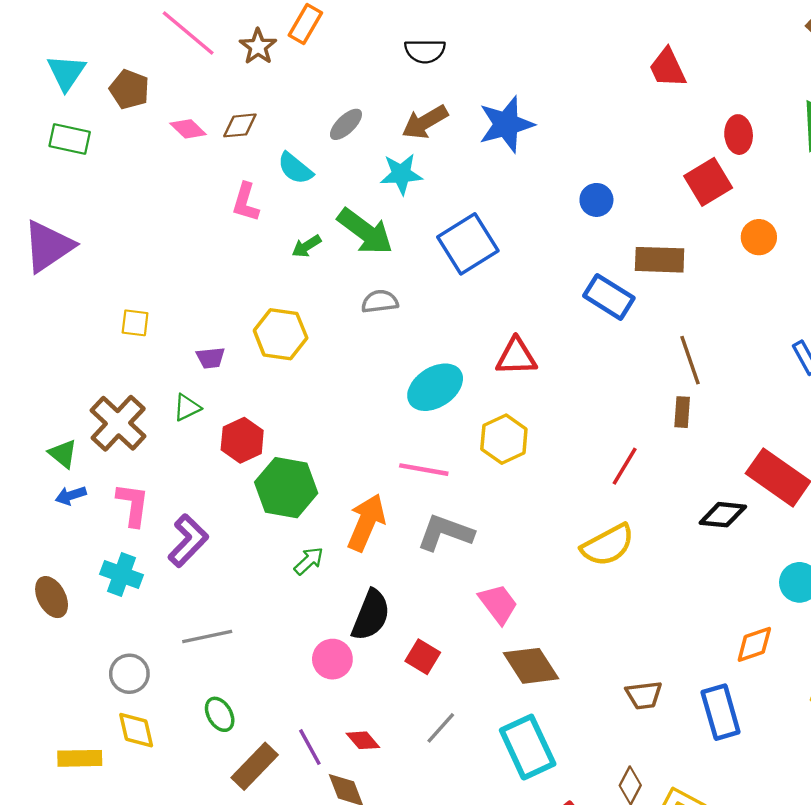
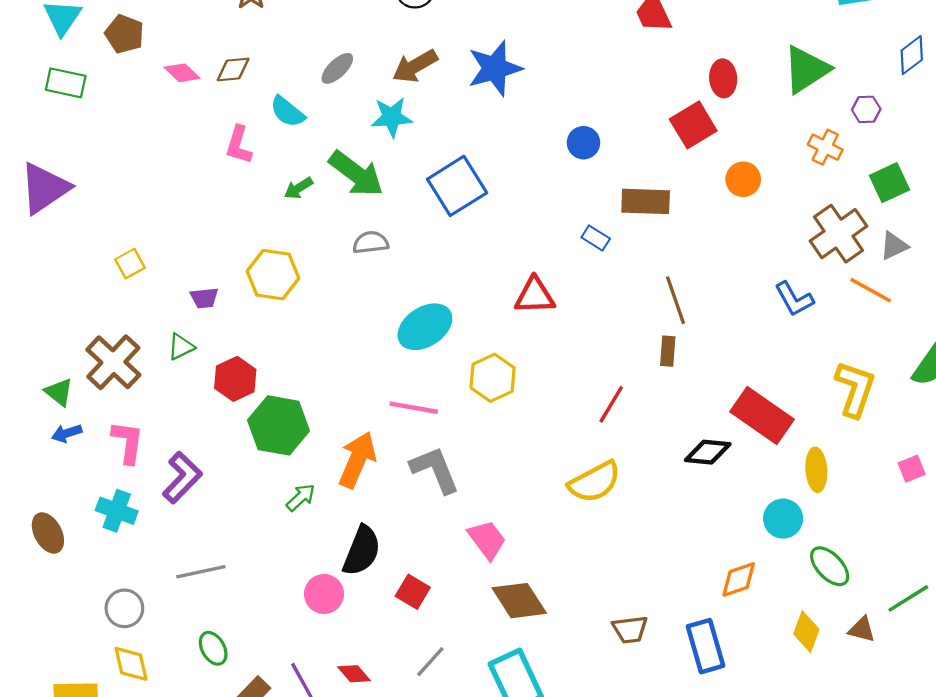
blue rectangle: (609, 297) -> (596, 238), size x0.6
yellow square: (135, 323) -> (130, 264), turned -36
red triangle: (516, 357) -> (535, 296), moved
gray L-shape: (445, 533) -> (435, 470), turned 48

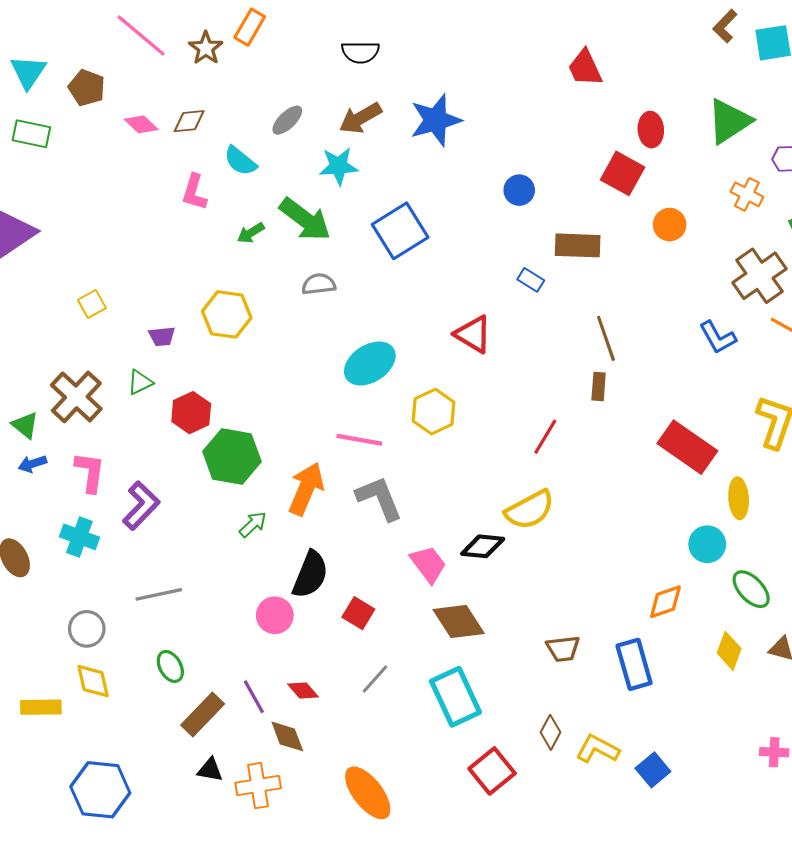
red square: (693, 125) -> (623, 173), turned -30
red triangle: (535, 296) -> (473, 334), turned 33
black diamond: (708, 452) -> (483, 546), moved

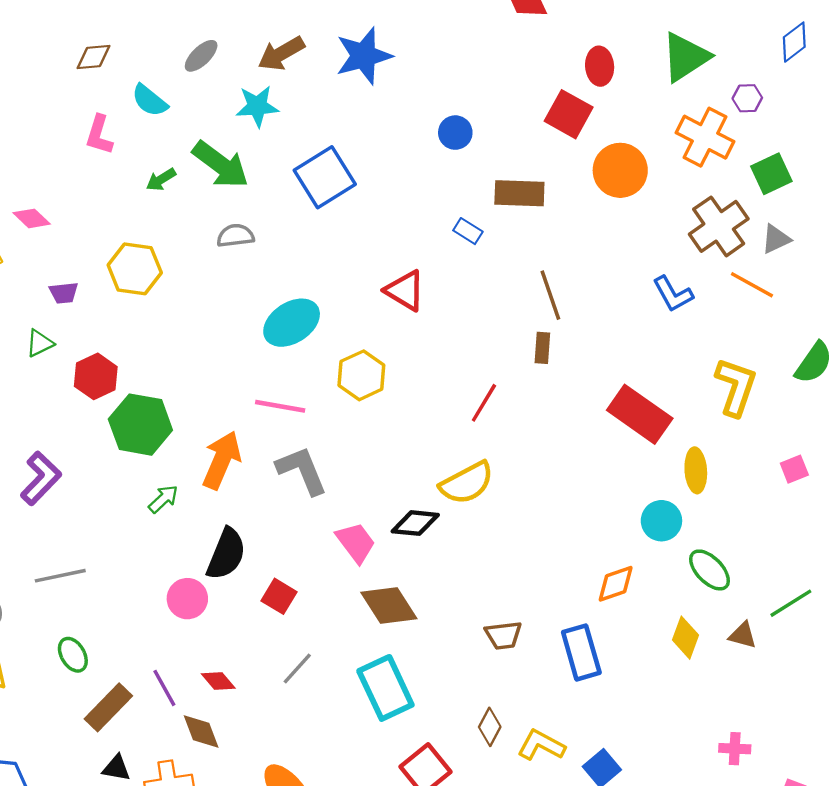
pink diamond: (141, 124) -> (32, 218), moved
orange cross: (747, 194) -> (705, 137), size x1.6
orange circle: (670, 225) -> (620, 170), size x1.5

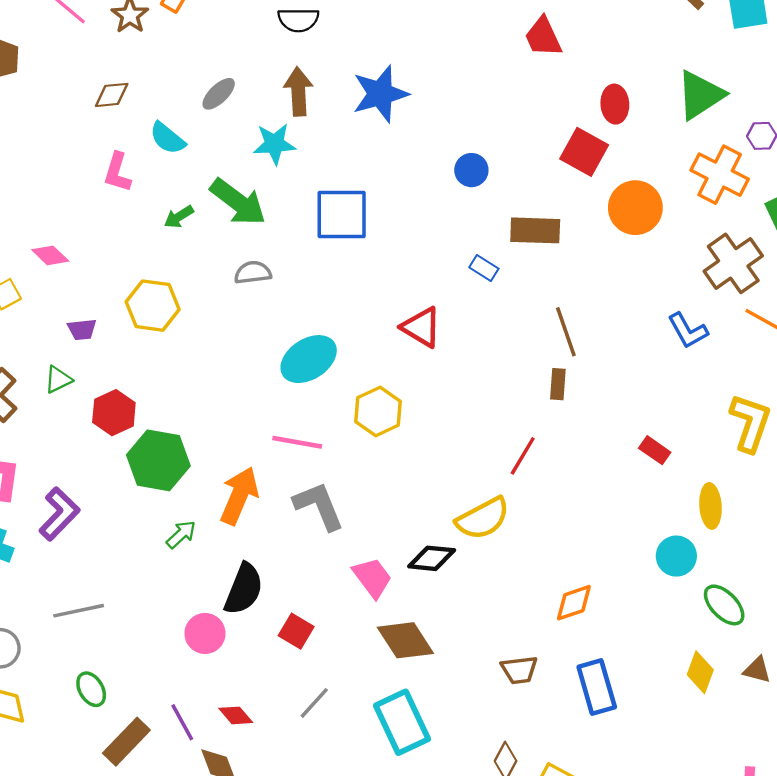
brown arrow: (281, 54) -> (298, 92), turned 117
blue square: (325, 177) -> (342, 214), turned 32
red line: (484, 403) -> (523, 456), moved
red rectangle: (640, 414) -> (655, 450), size x0.5
orange diamond: (616, 584) -> (574, 603), moved

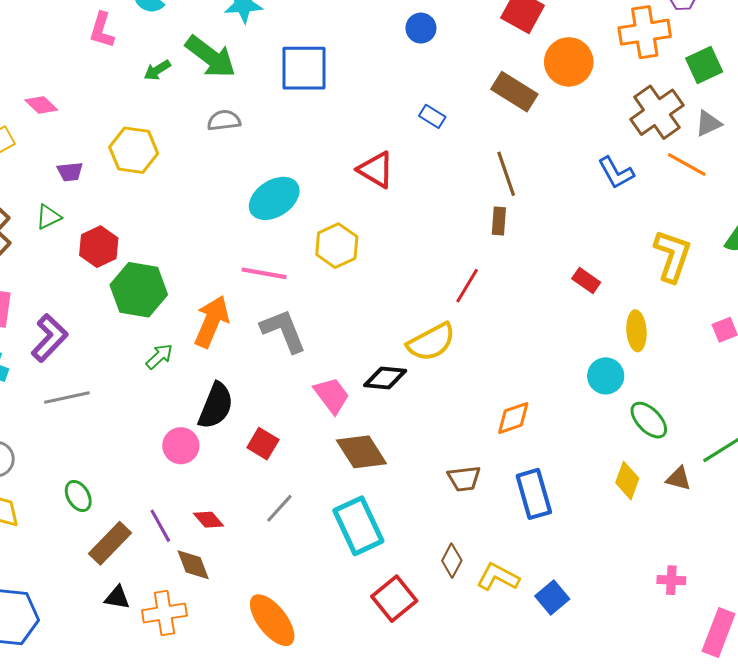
orange cross: (720, 175) -> (645, 32), turned -36
brown rectangle: (535, 230) -> (514, 92), moved, turned 30
gray line: (79, 611) -> (67, 397), moved

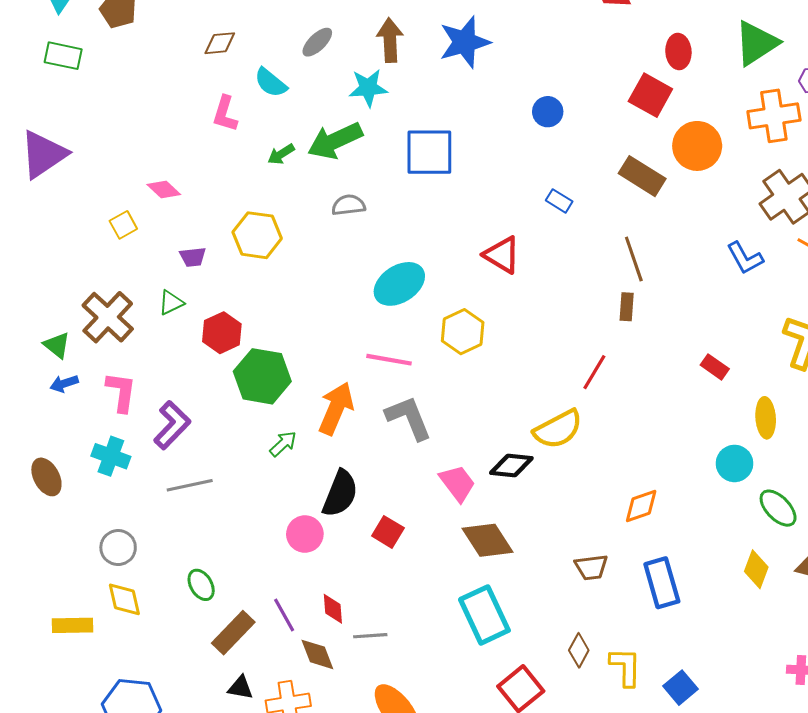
green arrow: (211, 57) -> (335, 141), turned 118
gray line: (279, 508) -> (370, 636), moved, turned 44
red diamond: (209, 520) -> (333, 609), turned 36
yellow L-shape: (498, 577) -> (626, 667), turned 63

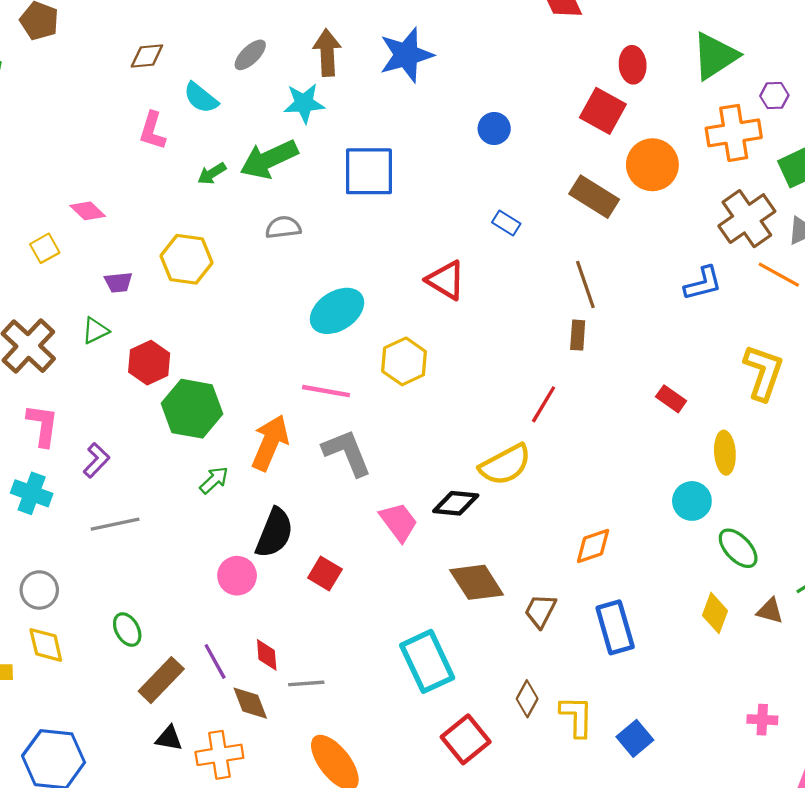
blue L-shape: (745, 258) -> (703, 283), turned -75
purple L-shape: (172, 425) -> (96, 460), size x0.7
brown diamond: (488, 540) -> (477, 582), moved
brown trapezoid: (591, 567) -> (540, 611), turned 124

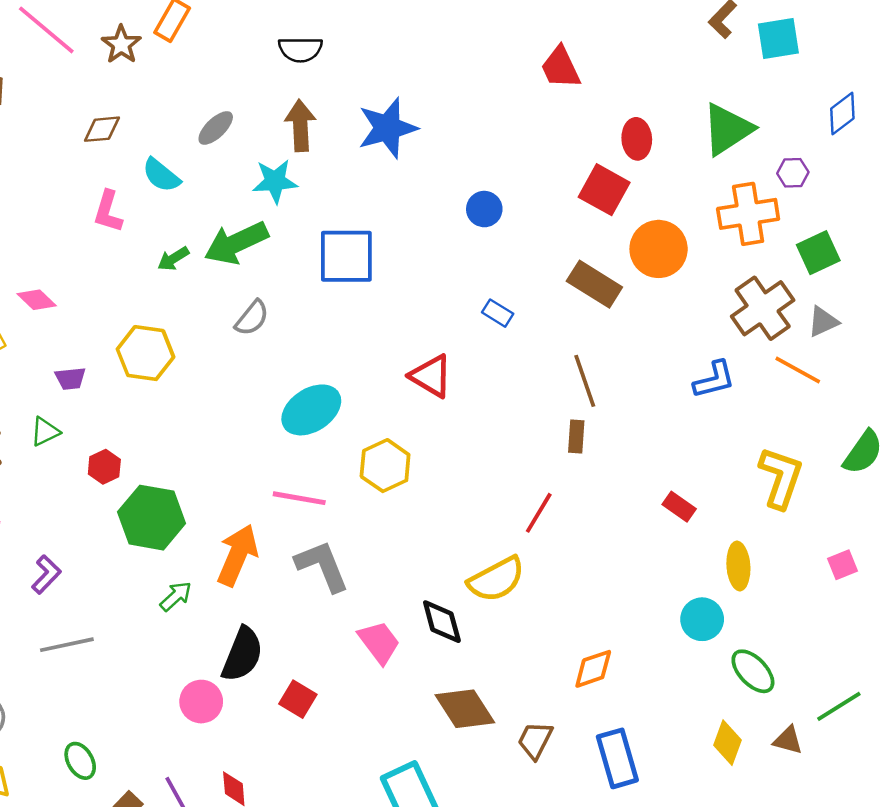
gray semicircle: (283, 227) -> (252, 318), turned 136
red hexagon: (149, 363) -> (104, 467), size x0.7
black diamond: (456, 503) -> (442, 622), turned 69

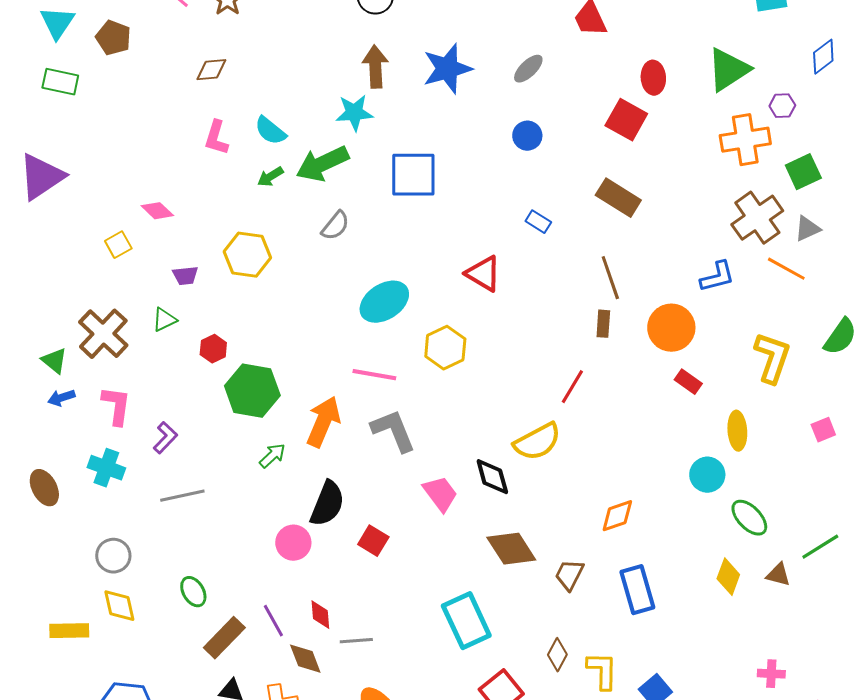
gray ellipse: (216, 128) -> (528, 69), moved
cyan semicircle: (161, 175) -> (270, 131), moved
orange circle: (659, 249) -> (671, 328), moved

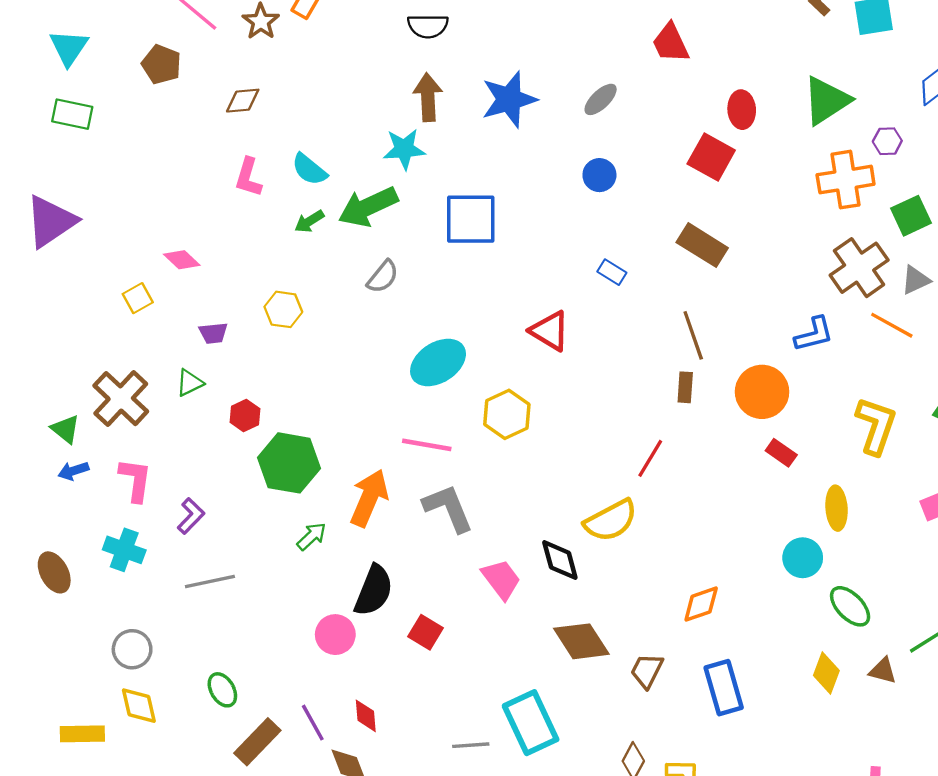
brown pentagon: (113, 38) -> (161, 64), moved
yellow hexagon: (247, 255) -> (283, 309), size x0.7
gray line: (356, 641) -> (471, 745), moved

